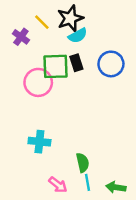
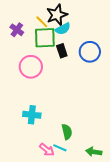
yellow line: (42, 22) -> (42, 22), moved
green square: (55, 66) -> (45, 38), moved
cyan line: (88, 182) -> (60, 148), moved, turned -56

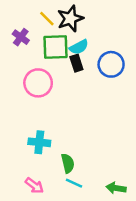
yellow line: (42, 22) -> (47, 19), moved
cyan semicircle: (63, 29) -> (79, 47), moved
green semicircle: (67, 132) -> (68, 163), moved
pink arrow: (47, 150) -> (34, 186), moved

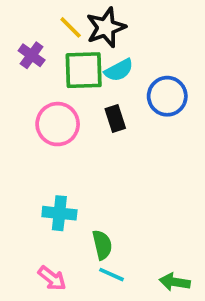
black rectangle: (76, 63) -> (115, 118), moved

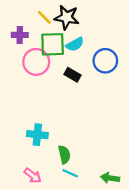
black star: (106, 27) -> (67, 17), turned 30
purple cross: (32, 55) -> (20, 35), turned -35
black rectangle: (115, 118) -> (73, 75), turned -42
pink circle: (58, 124) -> (36, 62), moved

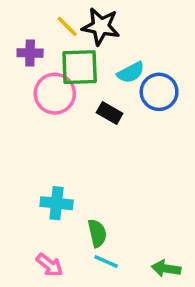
cyan semicircle: (75, 44) -> (131, 72), moved

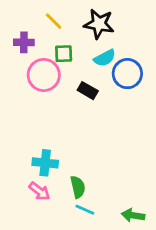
black star: (101, 26) -> (99, 24), moved
green square: (80, 67) -> (64, 54), size x0.6
pink arrow: (49, 265) -> (39, 191), moved

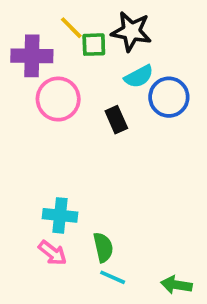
purple cross: (24, 42) -> (32, 56), size x1.5
green square: (64, 54) -> (94, 45), moved
black rectangle: (88, 91) -> (116, 120), turned 36

